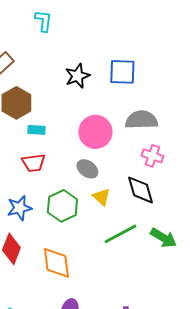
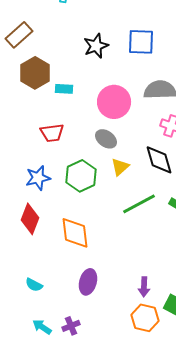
cyan rectangle: (36, 130) -> (64, 89), moved
yellow triangle: (101, 197) -> (120, 167), turned 36

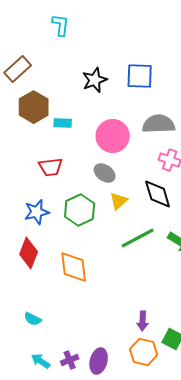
purple ellipse: (88, 282) -> (99, 361), moved

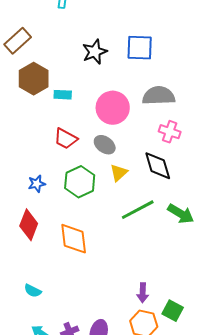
red trapezoid: (51, 167) -> (66, 139), moved, turned 35
blue star: (37, 212) -> (37, 184), size x0.7

